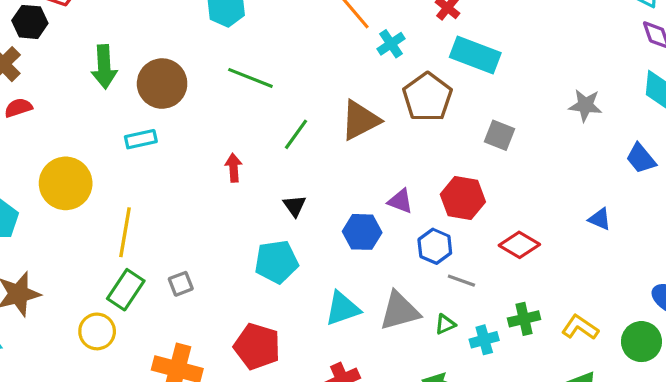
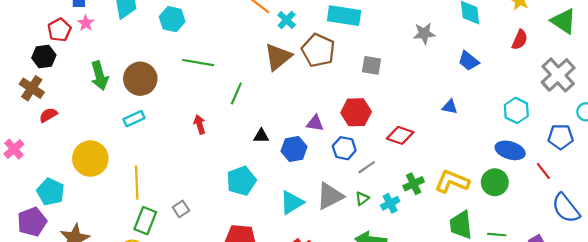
brown triangle: (360, 120) -> (278, 57), moved
black triangle: (295, 206) -> (261, 136), moved, turned -42
gray line: (461, 281) -> (367, 167), turned -42
yellow L-shape: (580, 327) -> (452, 182), size x1.4

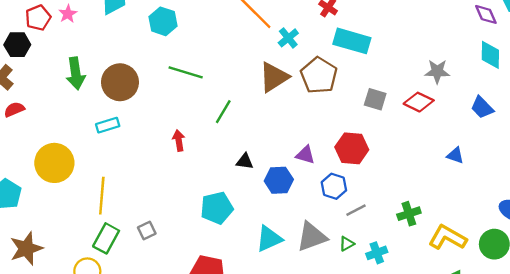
red diamond: (400, 135) -> (419, 102), moved
green cross: (414, 184) -> (409, 214), moved

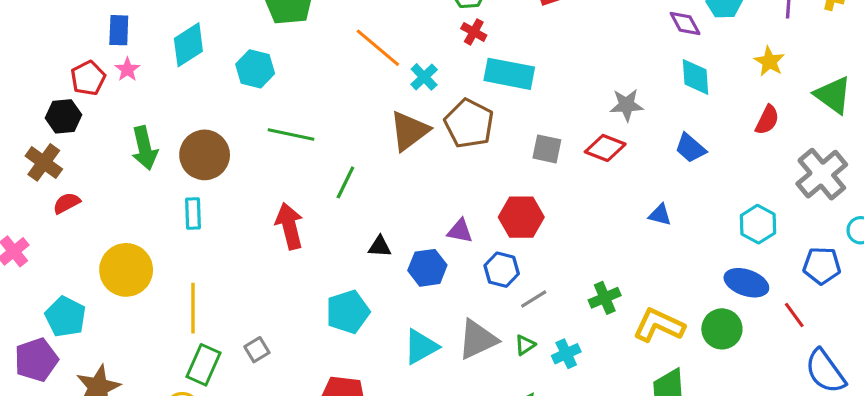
cyan rectangle: (108, 125) -> (193, 214), turned -70
red arrow: (179, 140) -> (289, 226), size x1.6

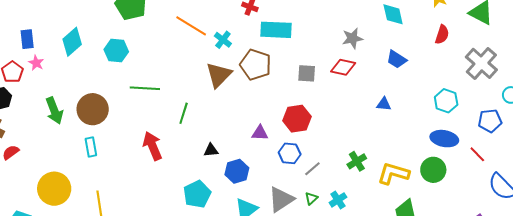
blue hexagon: (427, 268) -> (237, 171), moved

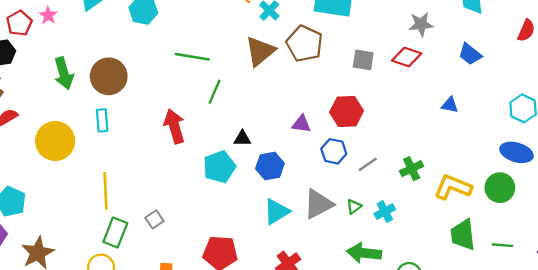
green line: (145, 88) -> (192, 57), moved
gray line: (312, 169) -> (368, 164), moved
yellow circle: (54, 189) -> (55, 141), moved
cyan pentagon: (197, 194) -> (219, 167), moved

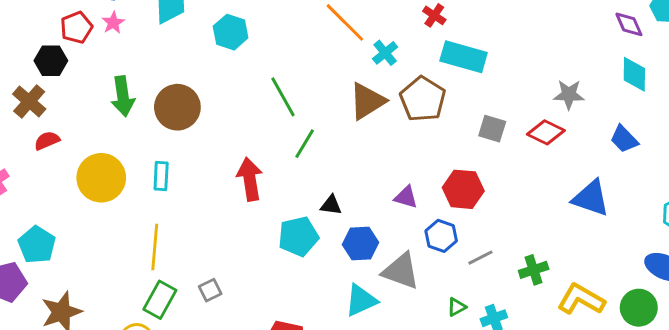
green line: (192, 57) -> (283, 97), turned 44
blue triangle: (450, 105) -> (591, 198), size x1.8
cyan rectangle: (102, 120) -> (161, 176), moved
gray triangle: (318, 204) -> (401, 271), moved, turned 40

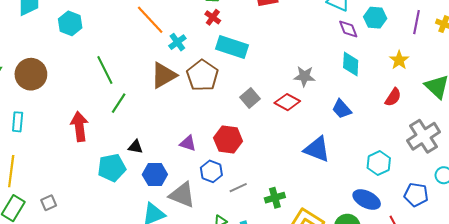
gray square: (492, 129) -> (250, 98), turned 30

